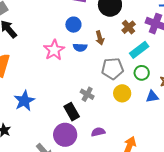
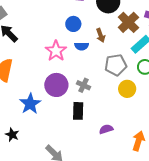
brown cross: (129, 27) -> (128, 22), size x1.5
gray cross: (87, 94) -> (84, 85), moved
black rectangle: (72, 112) -> (78, 111), turned 36
purple circle: (65, 135) -> (56, 85), moved

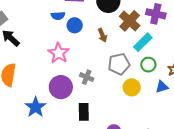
blue semicircle: (82, 46) -> (58, 16), moved
gray cross: (84, 85) -> (87, 77), moved

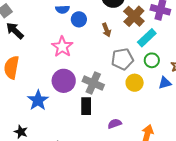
gray cross: (87, 77) -> (93, 83), moved, size x1.5

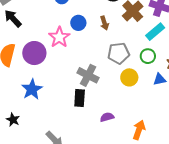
blue circle: (79, 19) -> (78, 23), moved
cyan rectangle: (147, 38) -> (155, 32), moved
purple circle: (64, 81) -> (34, 53), moved

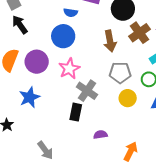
blue circle: (78, 23) -> (63, 36), moved, size x1.5
brown arrow: (104, 23) -> (110, 41), size x1.5
pink star: (59, 37) -> (69, 69), moved

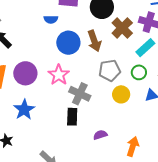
blue circle: (63, 36) -> (68, 43), moved

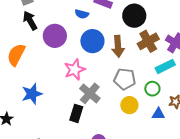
purple circle: (25, 73) -> (55, 36), moved

